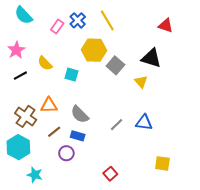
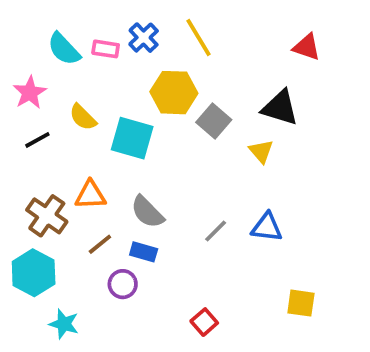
cyan semicircle: (23, 15) -> (64, 49), moved
pink rectangle: (57, 27) -> (106, 49), turned 64
cyan square: (72, 75) -> (132, 138), size x1.6

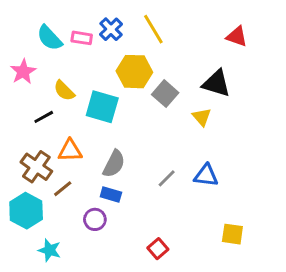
black line: (37, 140) -> (44, 117), moved
gray semicircle: (147, 212) -> (114, 164), turned -108
brown line: (100, 244) -> (63, 189), moved

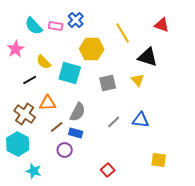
yellow line: (153, 29) -> (123, 33), moved
gray square: (165, 94) -> (108, 83), moved, turned 36
brown line: (63, 189) -> (57, 127), moved

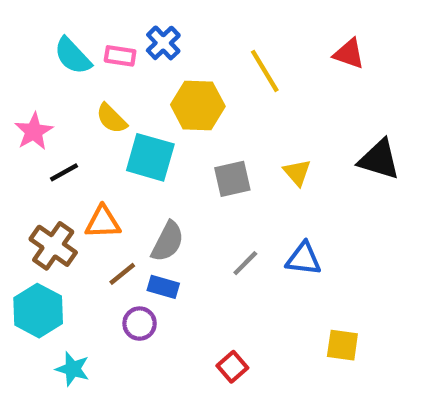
pink star: (16, 49) -> (34, 131), moved
black triangle: (148, 57) -> (379, 159), moved
yellow semicircle: (44, 62) -> (111, 118), moved

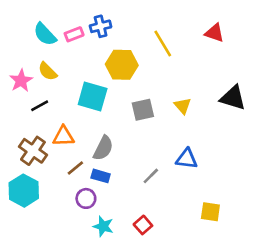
blue cross: (163, 43) -> (101, 26), turned 30
pink rectangle: (120, 56) -> (74, 34), turned -30
yellow semicircle: (111, 118) -> (48, 71), moved
gray line: (245, 263) -> (151, 176), moved
cyan star: (73, 369) -> (103, 226), moved

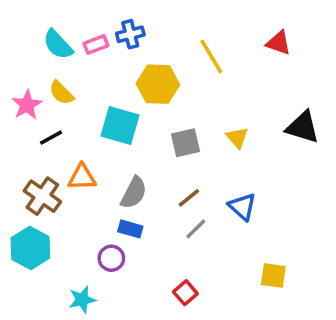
blue triangle: (187, 159) -> (242, 207), turned 35
brown line: (75, 168) -> (189, 198), moved
cyan star: (103, 226) -> (82, 300), moved, turned -30

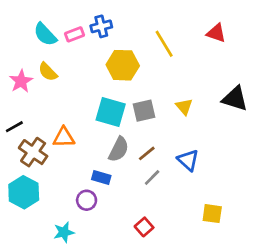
cyan square: (120, 126) -> (111, 112), moved
black line: (51, 138) -> (14, 127), moved
gray semicircle: (134, 193) -> (119, 149), moved

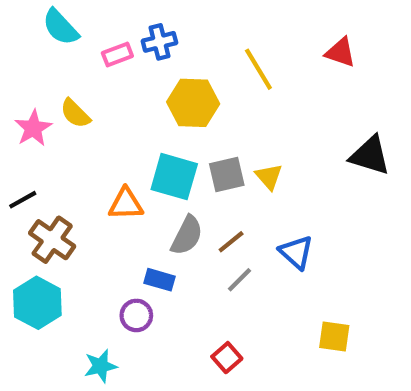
cyan semicircle: (45, 34) -> (61, 27), moved
yellow triangle: (184, 107) -> (269, 177), moved
orange triangle: (64, 137) -> (126, 204), moved

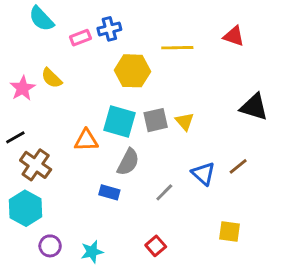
yellow line: (258, 69) -> (177, 48), turned -60
brown line: (231, 242) -> (238, 166), moved
purple circle: (136, 315) -> (50, 246), moved
cyan star: (101, 366) -> (92, 252), moved

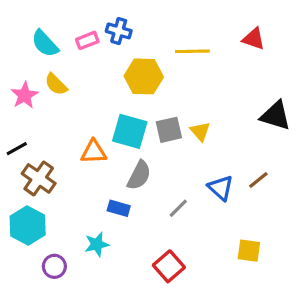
cyan semicircle: (41, 19) -> (45, 44), moved
blue cross: (109, 29) -> (119, 31), turned 30
red square: (156, 246) -> (169, 266), size x1.4
cyan star: (92, 252) -> (97, 244), moved

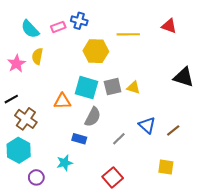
yellow semicircle: (56, 84) -> (37, 56), turned 56
yellow triangle: (200, 131) -> (133, 88), turned -32
brown line: (258, 180) -> (173, 130), moved

